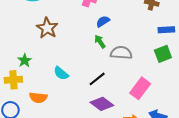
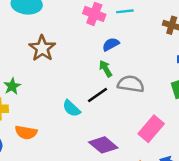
cyan semicircle: (61, 73) -> (71, 108), moved
black line: (97, 79) -> (97, 95), moved

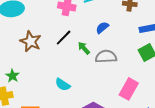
blue semicircle: (111, 44) -> (102, 28), moved
black line: (97, 95) -> (64, 38), moved

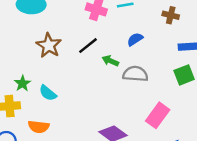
green arrow: (84, 48) -> (110, 61), turned -32
cyan semicircle: (63, 85) -> (48, 93), moved

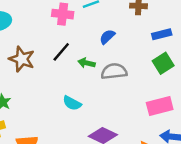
cyan semicircle: (48, 93) -> (72, 103), moved
pink rectangle: (158, 115) -> (160, 106), moved, turned 50

